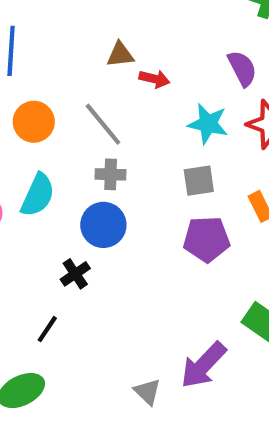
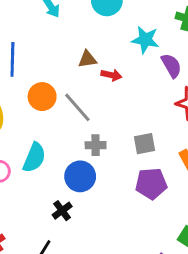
orange circle: (34, 122) -> (42, 97), moved
cyan star: (208, 124) -> (145, 40), moved
gray cross: (111, 174) -> (96, 145), moved

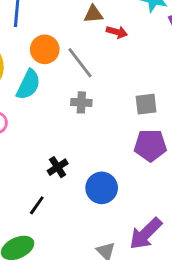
gray cross: (96, 145) -> (81, 102), moved
cyan semicircle: (34, 158) -> (28, 85), moved
blue circle: (80, 176) -> (102, 188), moved

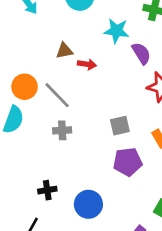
black cross: (58, 167) -> (47, 190), turned 30

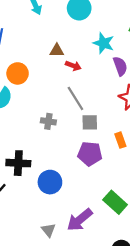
gray line: (57, 95) -> (75, 98), moved
gray cross: (62, 130) -> (48, 121), moved
black cross: (47, 190) -> (18, 163), size x1.5

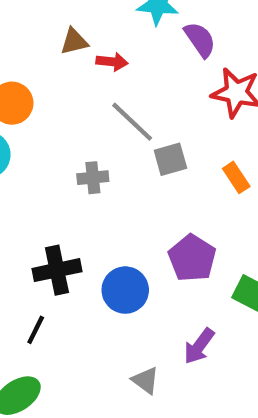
purple pentagon: (90, 154) -> (192, 258), moved, turned -30
purple arrow: (80, 220) -> (199, 346), size x0.7

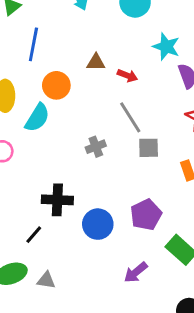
brown triangle: (74, 41) -> (96, 62), moved
gray cross: (93, 178) -> (96, 147), turned -30
gray triangle: (146, 380) -> (46, 280), moved, turned -42

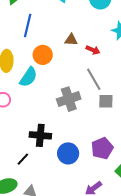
gray cross: (96, 147) -> (69, 99), size x1.6

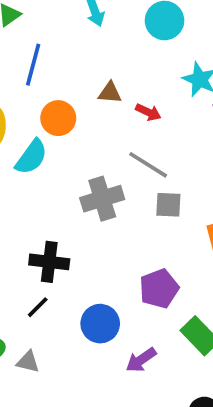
gray line: (94, 79) -> (148, 165), turned -30
blue circle: (68, 153) -> (100, 324), moved
black line: (23, 159) -> (38, 307), moved

